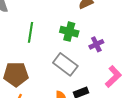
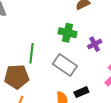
green line: (31, 32) -> (32, 53), moved

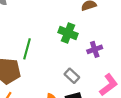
gray rectangle: (65, 65) -> (72, 76), moved, size x0.6

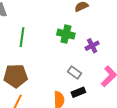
green line: (27, 49) -> (22, 37), moved

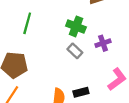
gray rectangle: (74, 72) -> (75, 51), moved

